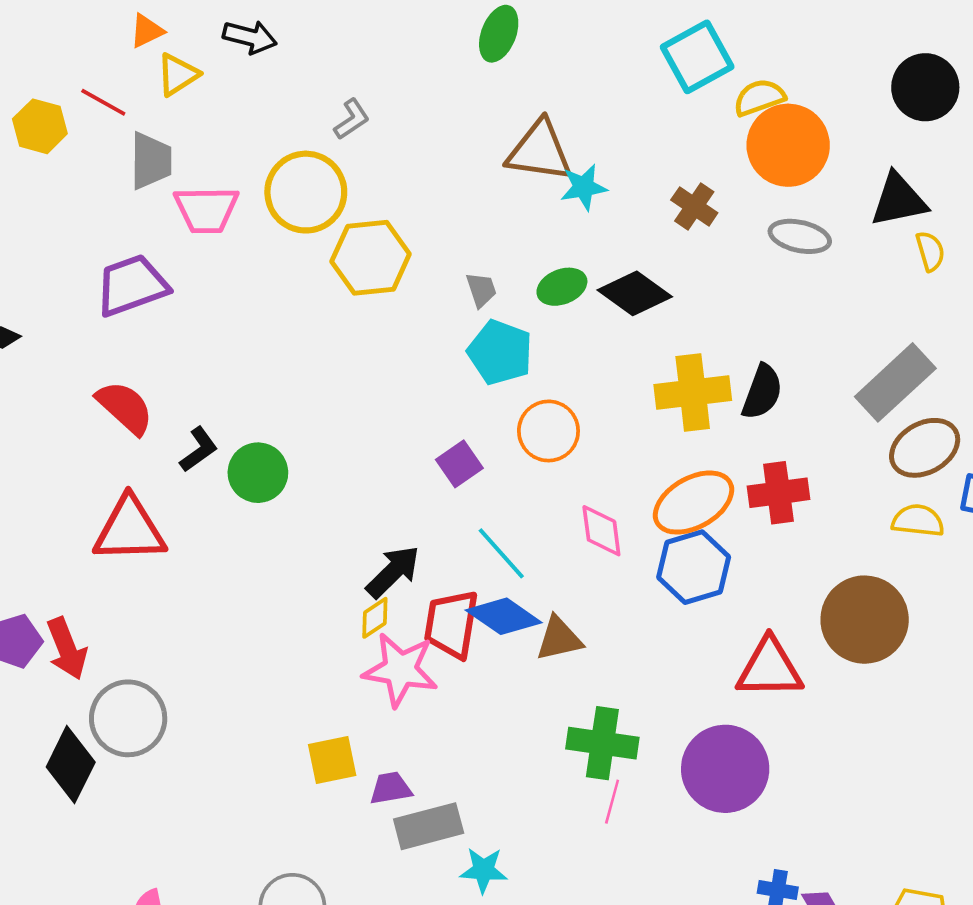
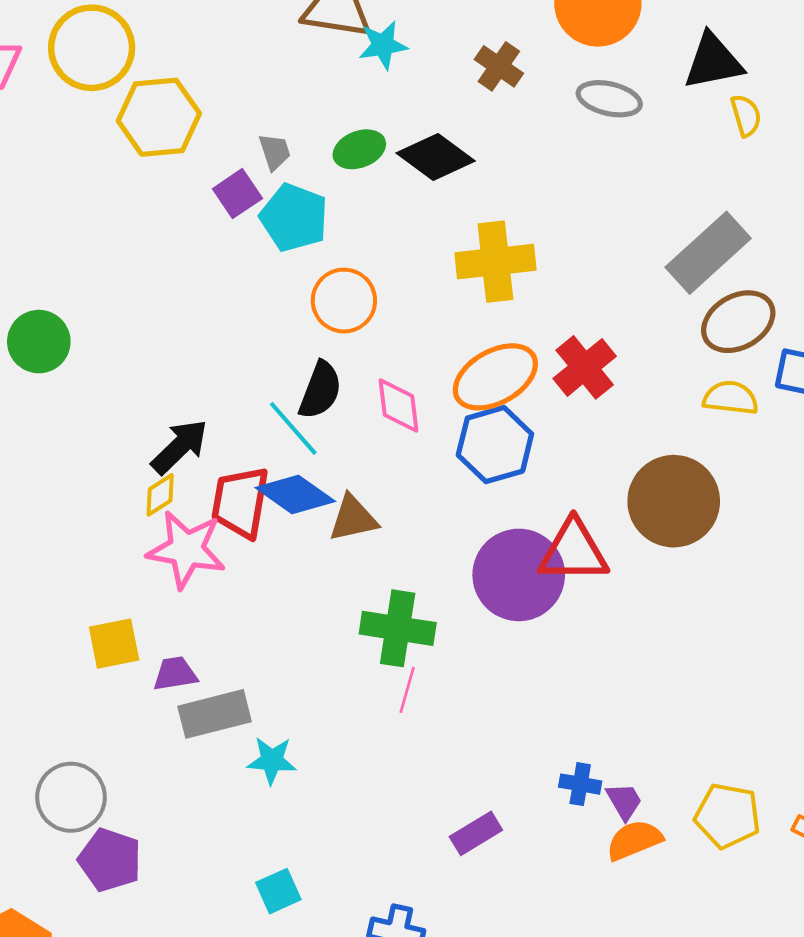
black semicircle: (762, 392) -> (320, 390), moved
purple square: (459, 464) -> (237, 194), moved
red cross: (779, 493) -> (585, 367), turned -32
purple circle: (725, 769) -> (519, 575), moved

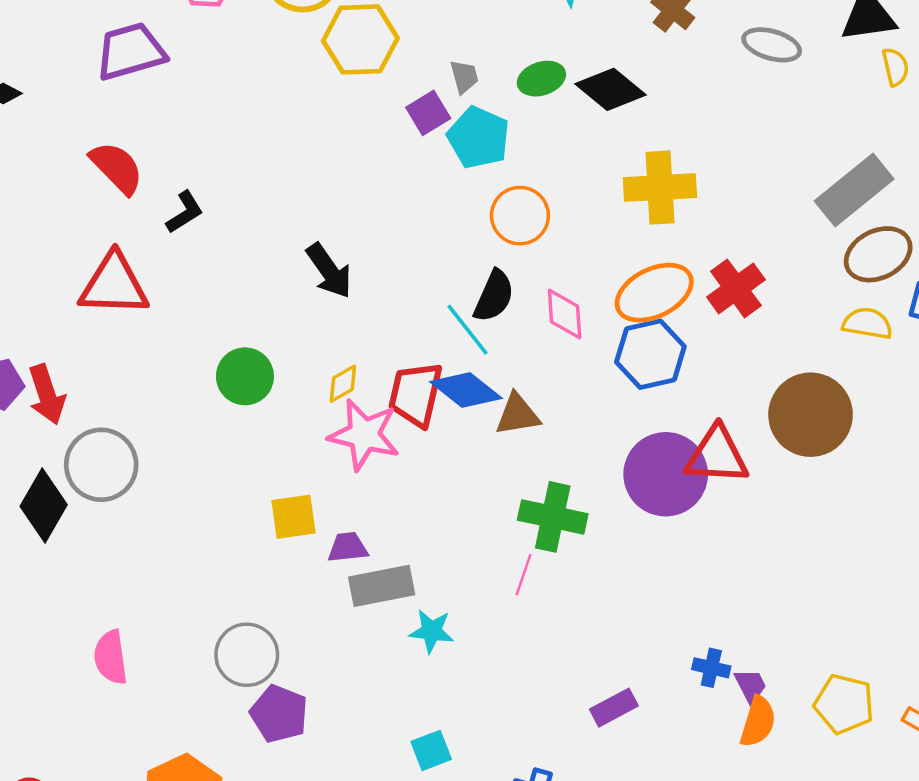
green circle: (39, 342) -> (245, 376), moved
black arrow: (180, 447) -> (329, 271), moved, turned 96
pink line: (407, 690) -> (523, 575), moved
orange semicircle: (634, 840) -> (758, 722), turned 126

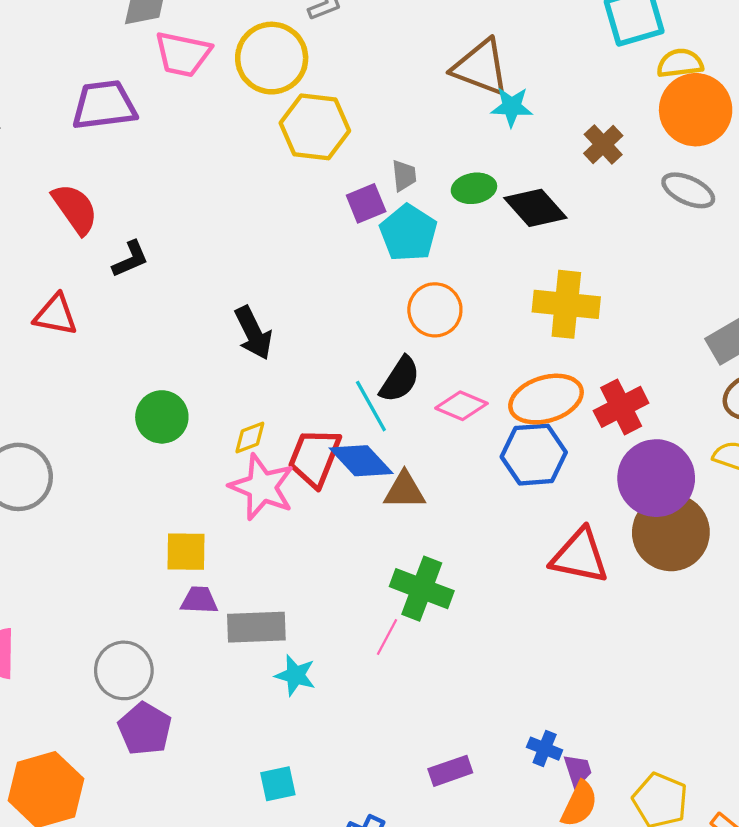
red triangle: (114, 285) -> (56, 315), size x0.7
pink diamond: (565, 314) -> (461, 406), turned -72
purple circle: (666, 474) -> (656, 478), moved
purple trapezoid: (348, 547) -> (199, 600), moved

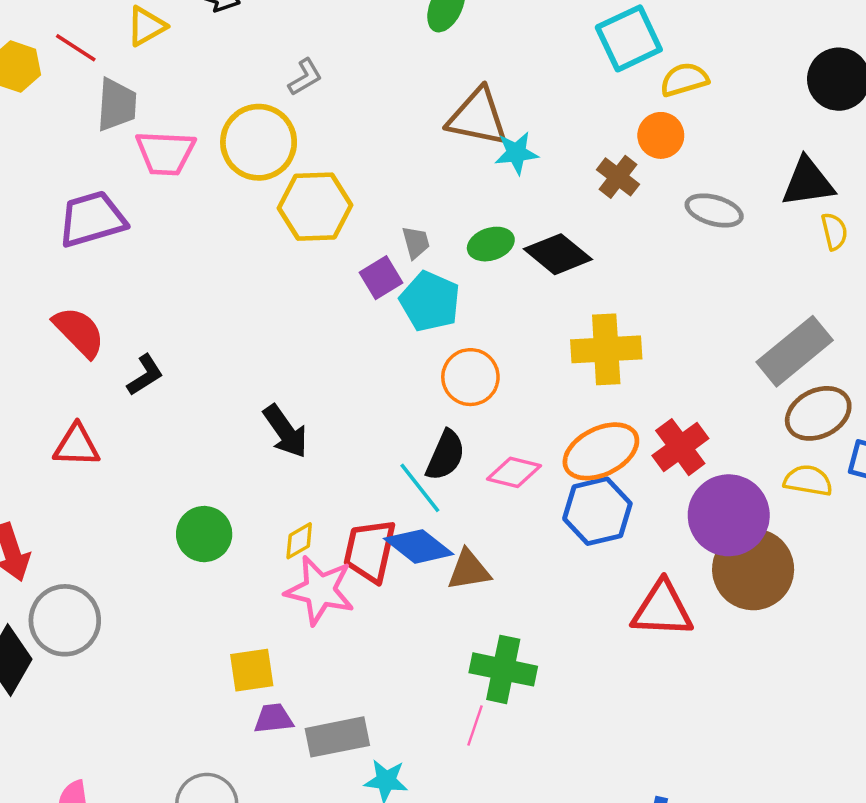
orange circle: (696, 110) -> (661, 135), moved, size x0.6

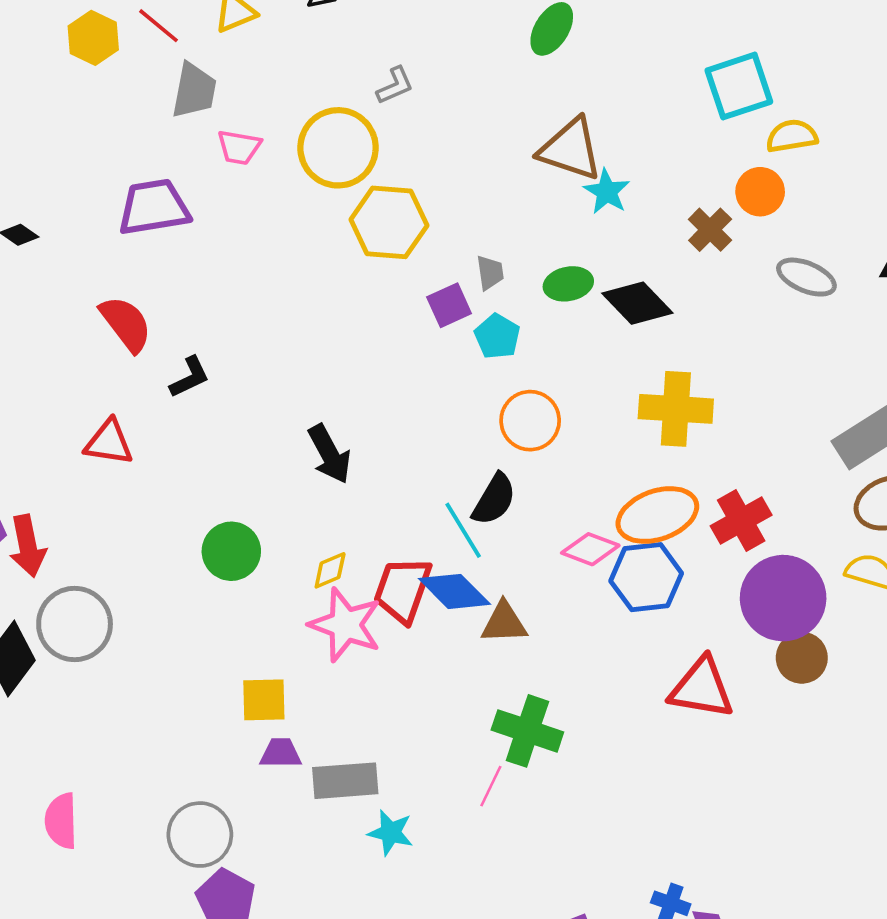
pink trapezoid: (165, 153) -> (239, 147), size x0.7
cyan star: (516, 153) -> (607, 192), turned 30
cyan pentagon: (430, 301) -> (497, 336), size x0.7
pink diamond: (514, 472) -> (590, 549), moved
brown circle: (753, 569) -> (802, 658), size x0.6

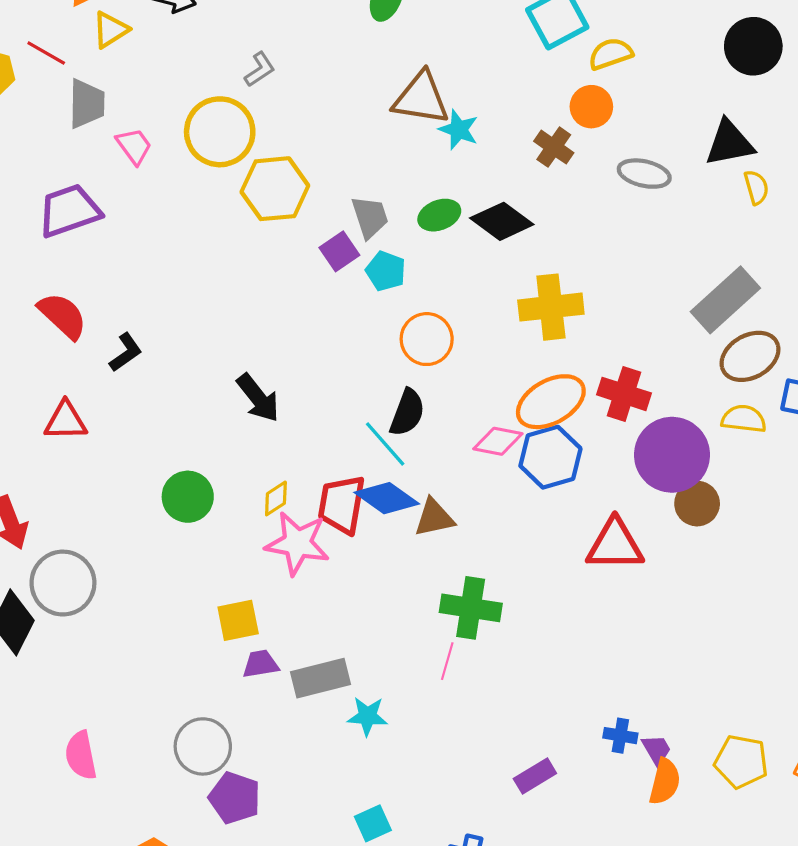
pink trapezoid: (239, 147) -> (134, 146), turned -126
gray trapezoid: (490, 273) -> (370, 217), size x1.4
red cross: (741, 520) -> (624, 394), turned -33

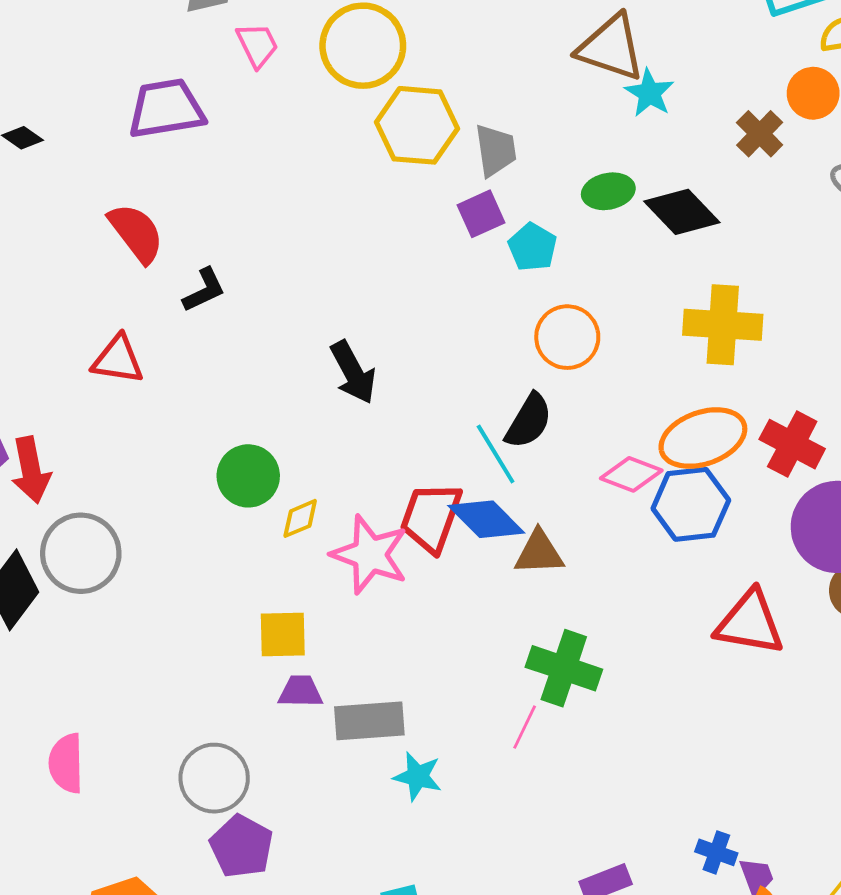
gray trapezoid: (370, 217) -> (495, 150), moved
yellow diamond: (276, 498) -> (300, 518), moved

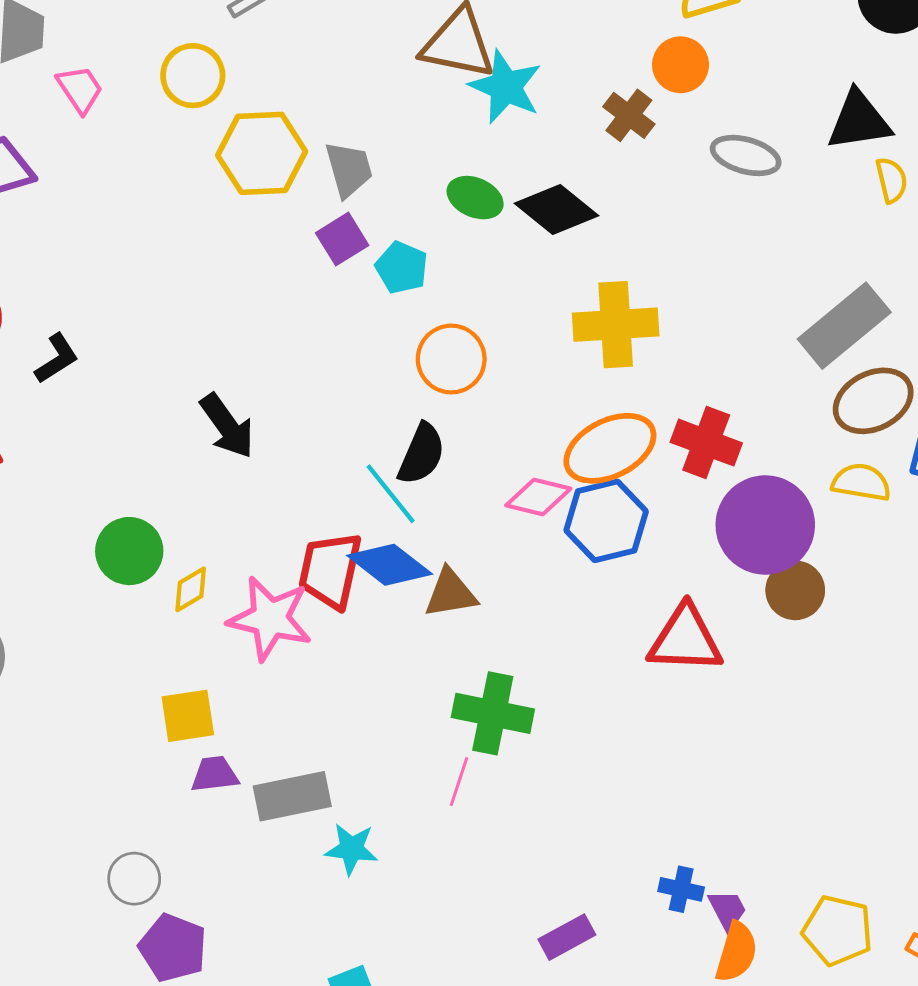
yellow circle: (363, 46) -> (193, 76), size x0.7
cyan star: (649, 93) -> (506, 87), size x1.4
green ellipse: (608, 191) -> (475, 198), turned 42
gray circle: (214, 778) -> (134, 879), size x0.7

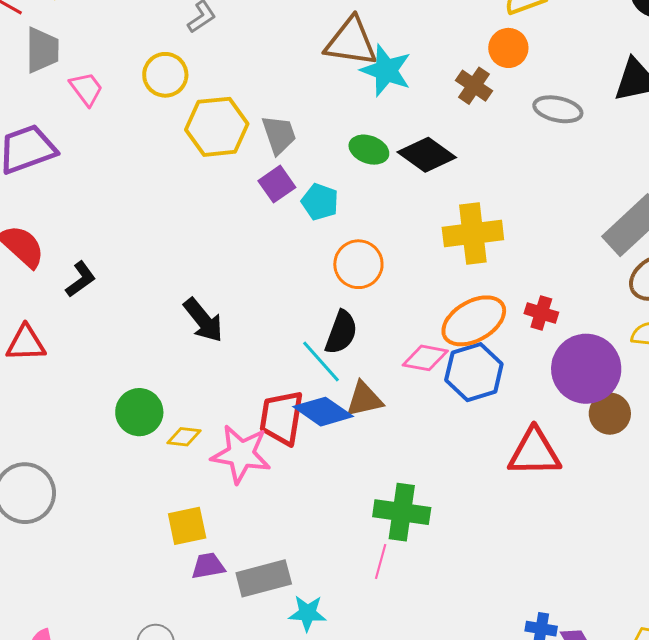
red cross: (706, 443) -> (541, 313), size x0.7
yellow diamond: (191, 589) -> (184, 437), turned 40
brown triangle: (450, 593) -> (364, 399), moved

